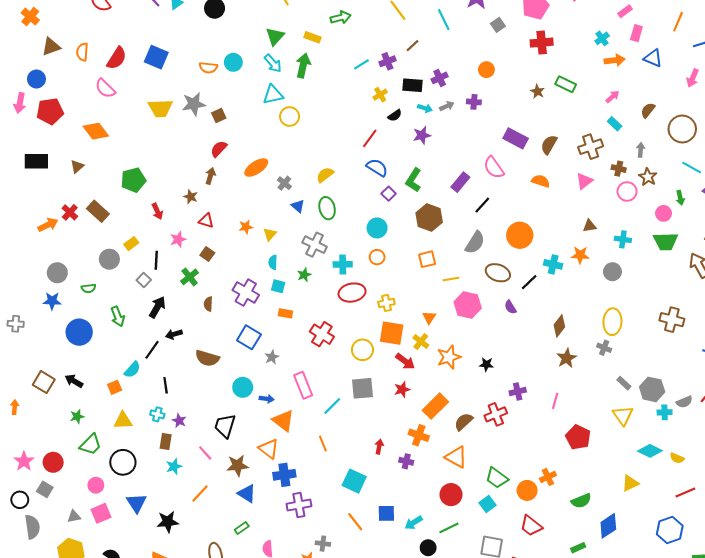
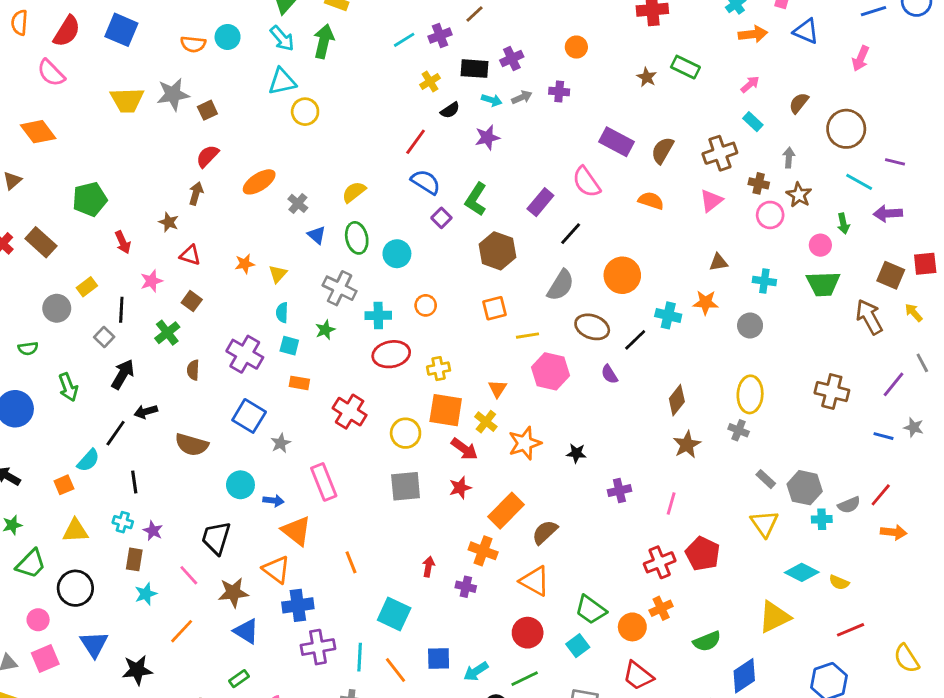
cyan circle: (377, 228) -> (397, 254), moved
cyan line: (332, 406) -> (360, 657), moved, turned -42
red cross: (496, 414) -> (660, 562), moved
yellow triangle: (630, 483) -> (774, 617), size x1.4

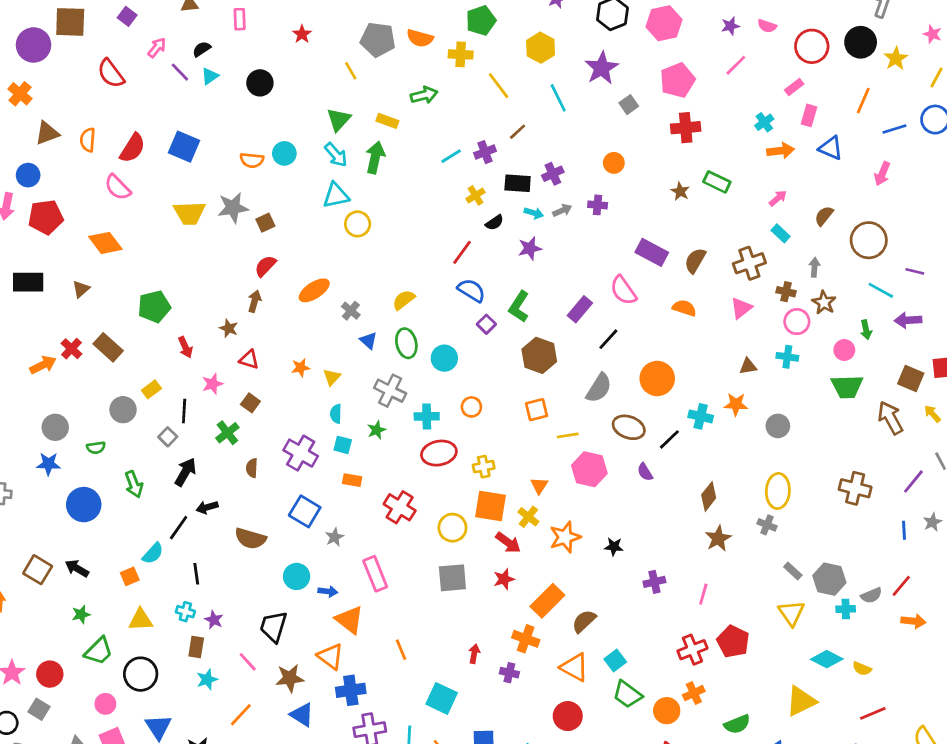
cyan cross: (764, 281) -> (787, 357), moved
gray star: (914, 427) -> (932, 522), turned 30
blue line: (884, 436) -> (904, 530), turned 72
cyan square: (578, 646) -> (615, 660), moved

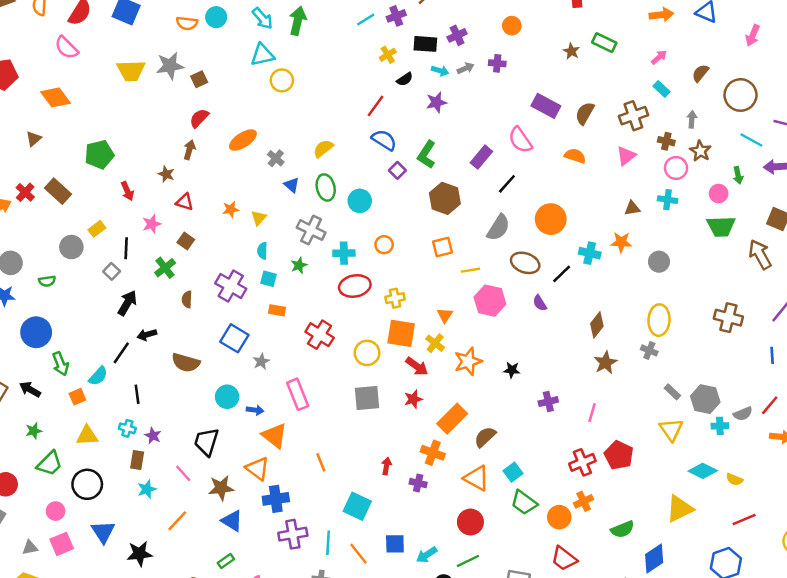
green arrow: (134, 484) -> (60, 364), moved

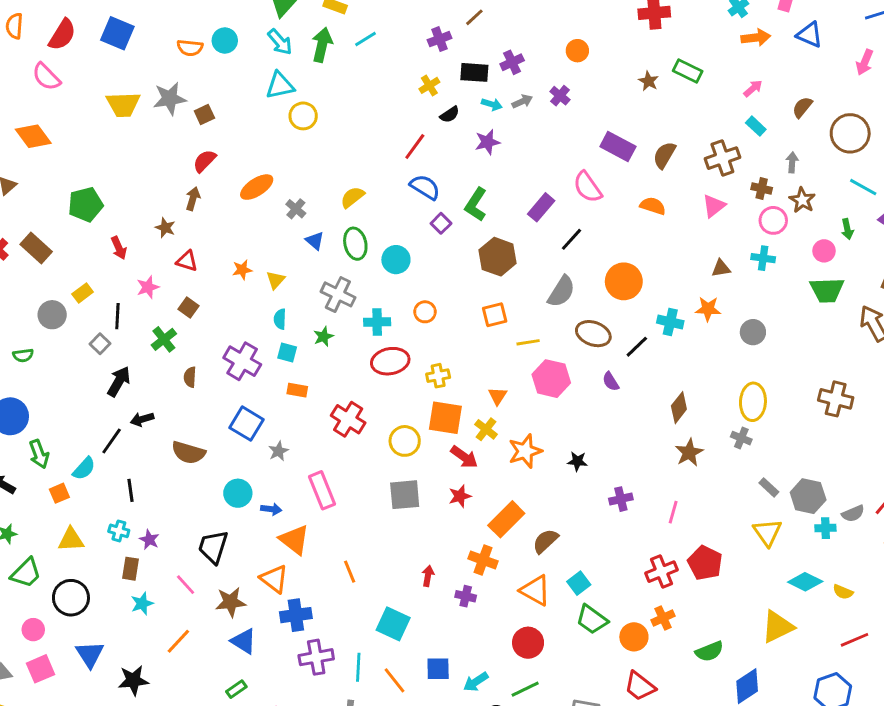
cyan line: (366, 20) -> (366, 39), moved
purple cross: (497, 63) -> (560, 96), turned 35

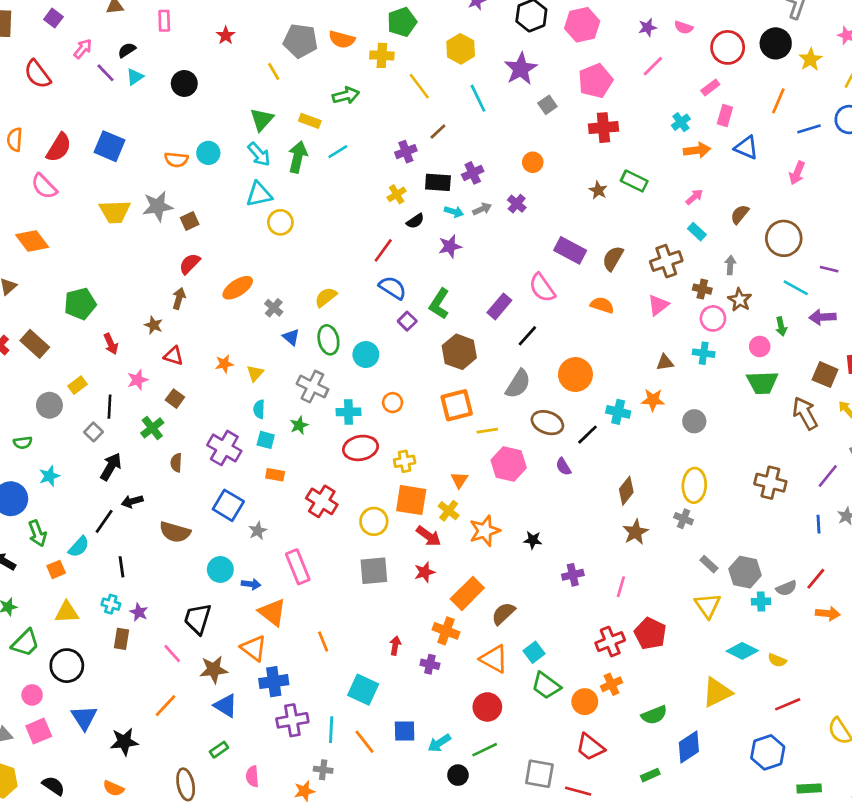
orange square: (495, 315) -> (457, 405), size x1.4
cyan star: (142, 603) -> (49, 476), moved

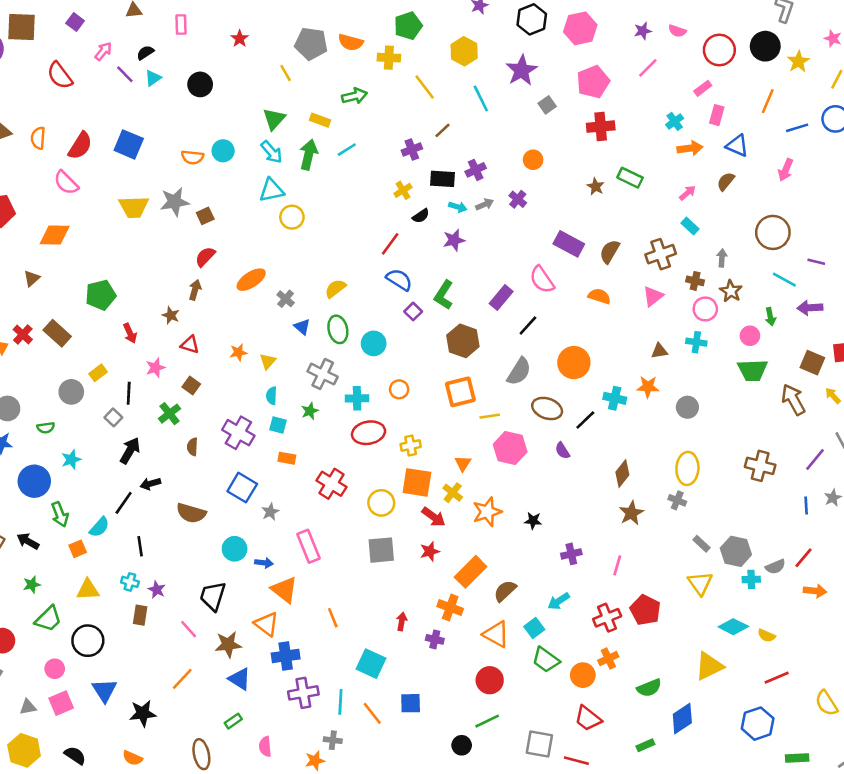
brown semicircle: (740, 214) -> (726, 181), moved
orange diamond: (32, 241) -> (55, 235), turned -52
cyan arrow: (439, 743) -> (559, 601), moved

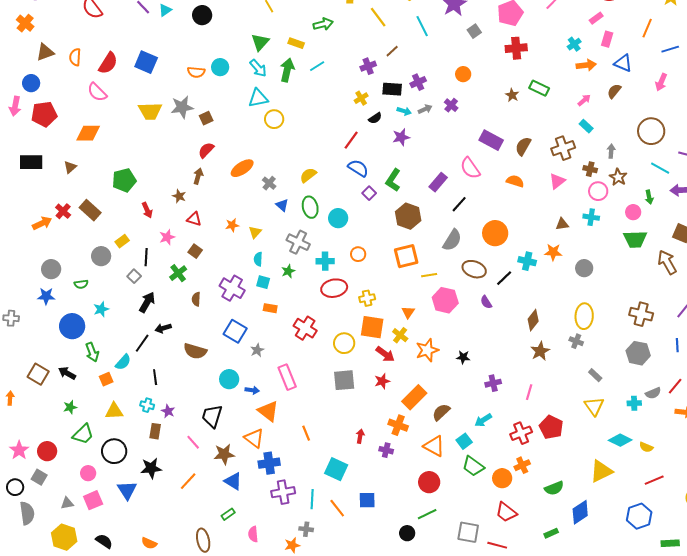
gray hexagon: (736, 551) -> (638, 353), moved
black star: (143, 713) -> (151, 468), moved

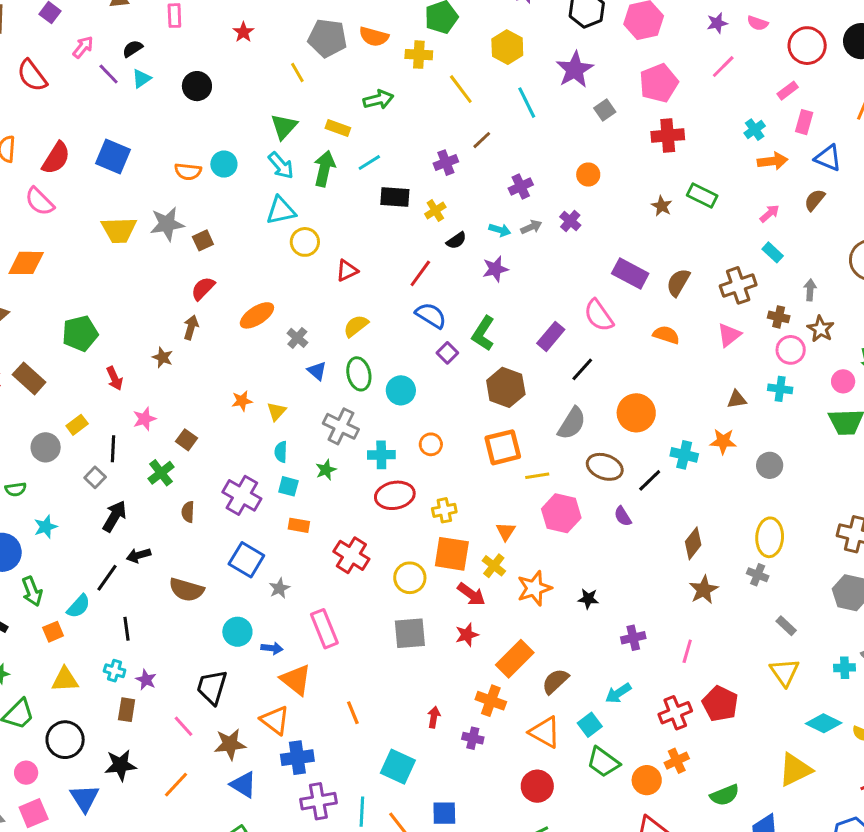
black rectangle: (392, 89) -> (395, 197), moved
red triangle: (194, 219) -> (347, 270), moved, turned -42

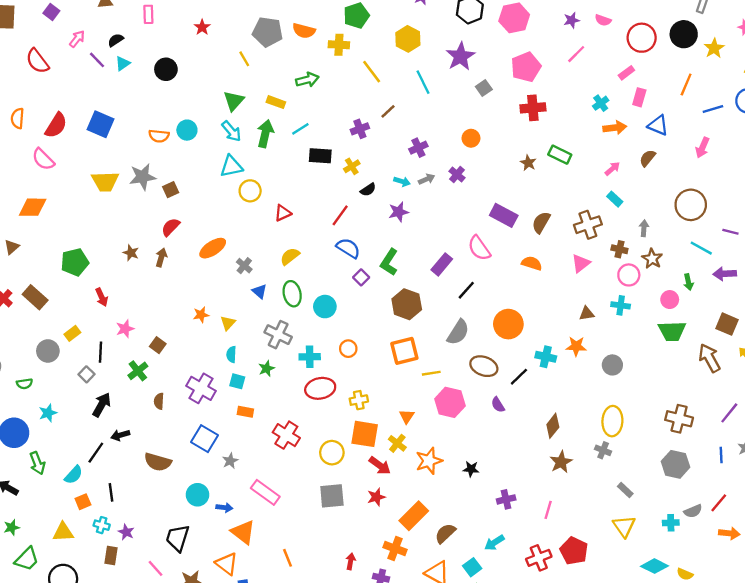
brown star: (162, 357) -> (131, 253), moved
pink rectangle: (324, 629) -> (265, 492), turned -32
orange square: (53, 632) -> (83, 502), moved

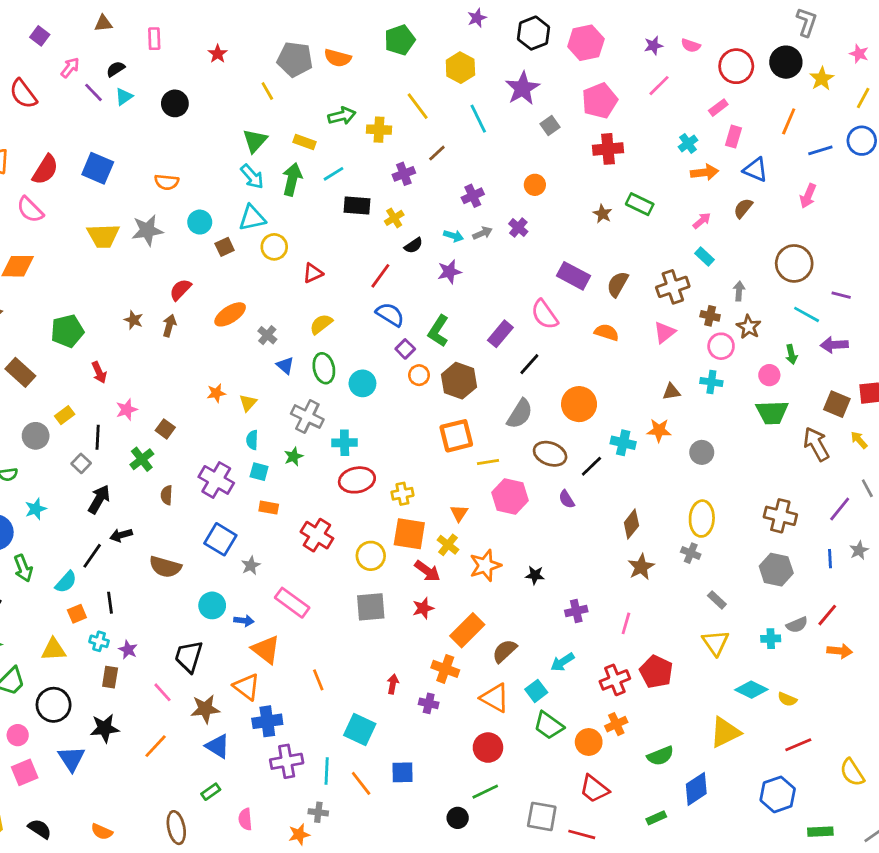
yellow cross: (339, 45) -> (379, 130), moved
cyan circle: (187, 130) -> (200, 222), moved
brown square: (171, 190) -> (225, 247), moved
orange circle: (348, 349) -> (419, 375), moved

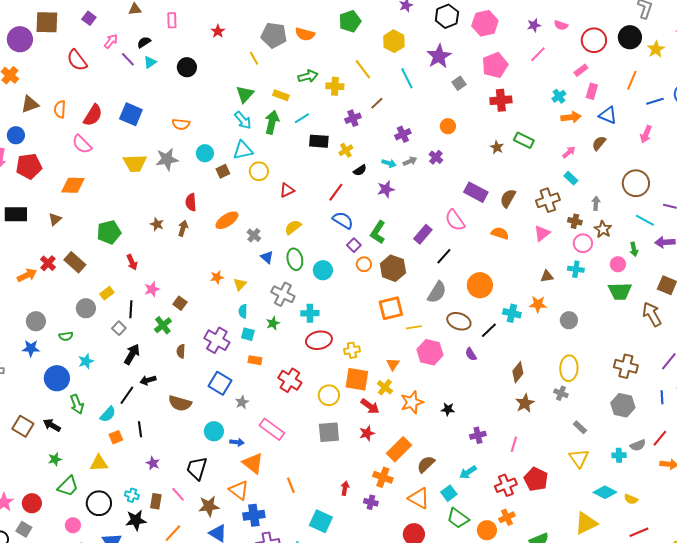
red semicircle: (180, 290) -> (191, 202), turned -48
cyan cross: (99, 641) -> (132, 495), moved
brown rectangle: (110, 677) -> (156, 501), moved

